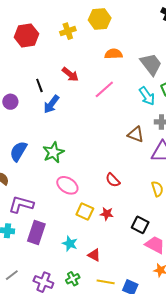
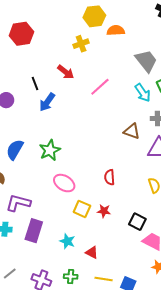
yellow cross: (68, 31) -> (81, 44), moved
orange semicircle: (114, 54) -> (116, 30), moved
red semicircle: (113, 180) -> (110, 177), turned 42
green cross: (73, 279) -> (71, 276), turned 32

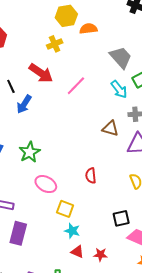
red arrow: (66, 72) -> (41, 73), size x1.4
red star: (104, 211) -> (100, 255), moved
black square: (137, 222) -> (121, 218), turned -36
cyan star: (67, 241) -> (72, 231), moved

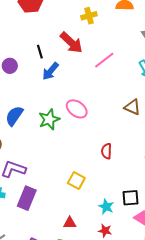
pink ellipse: (46, 184) -> (77, 109), moved
cyan star: (72, 231) -> (106, 207), moved
red triangle: (77, 252) -> (70, 223), moved, turned -32

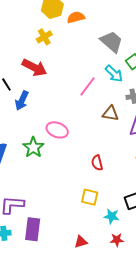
pink line: (104, 60) -> (87, 86), moved
yellow square: (76, 180) -> (90, 197), moved

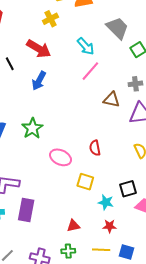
cyan arrow: (114, 74) -> (86, 46), moved
blue arrow: (22, 101) -> (39, 81), moved
pink ellipse: (57, 130) -> (61, 157), moved

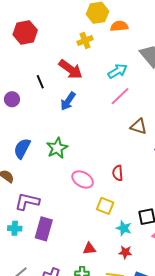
cyan arrow: (86, 46) -> (117, 71), turned -84

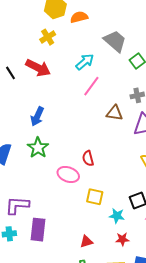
black line: (40, 82) -> (11, 73), moved
blue arrow: (68, 101) -> (37, 116), moved
red semicircle: (118, 173) -> (88, 158), moved

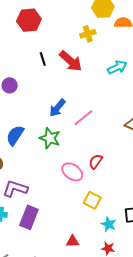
pink line: (91, 86) -> (83, 118), moved
green star: (38, 148) -> (50, 138), turned -30
red semicircle: (88, 158) -> (96, 161), turned 35

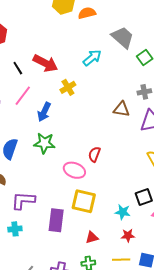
yellow cross: (88, 34) -> (68, 87), moved
pink line: (83, 118) -> (23, 96), moved
yellow square: (92, 200) -> (84, 201), moved, size x1.4
purple rectangle: (29, 217) -> (56, 220), moved

